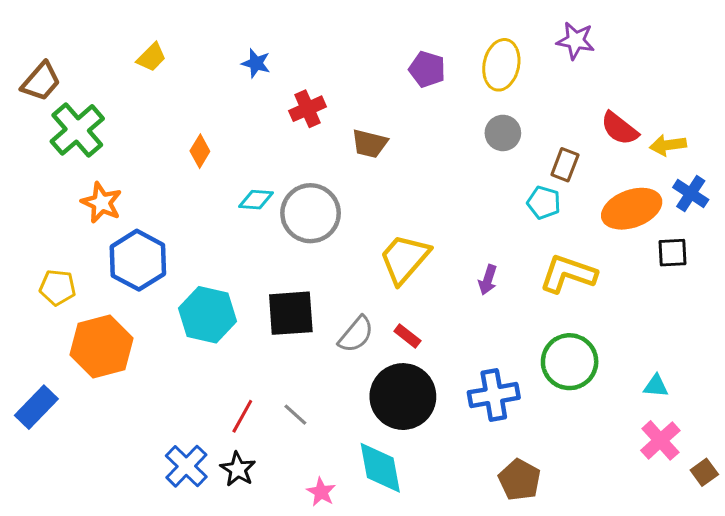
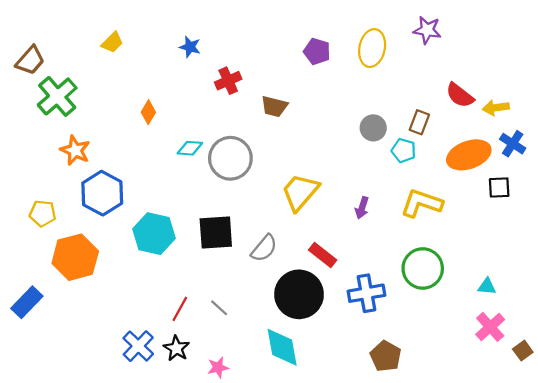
gray circle: (503, 133) -> (373, 128), moved
red rectangle: (407, 336) -> (323, 255), moved, size x1.4
pink star: (321, 492) -> (218, 367), moved, turned 30

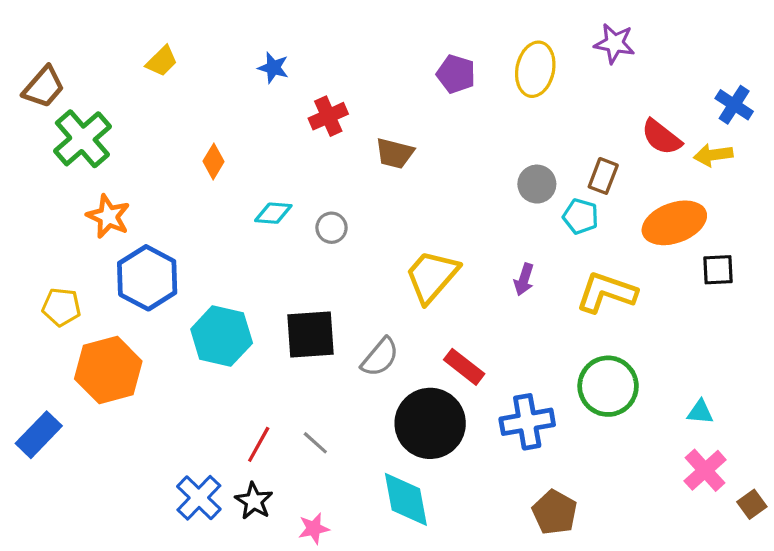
blue cross: (513, 144) -> (734, 105), moved
gray circle: (230, 158) -> (332, 228), size x0.5
purple arrow: (362, 208) -> (524, 279), moved

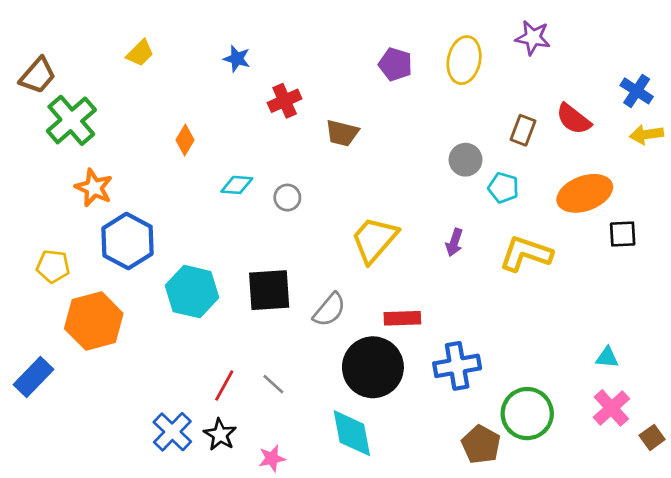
yellow arrow: (713, 155) -> (646, 134), moved
brown rectangle: (603, 176) -> (523, 130), moved
red rectangle: (464, 367) -> (402, 318), turned -40
green circle: (608, 386) -> (527, 414), moved

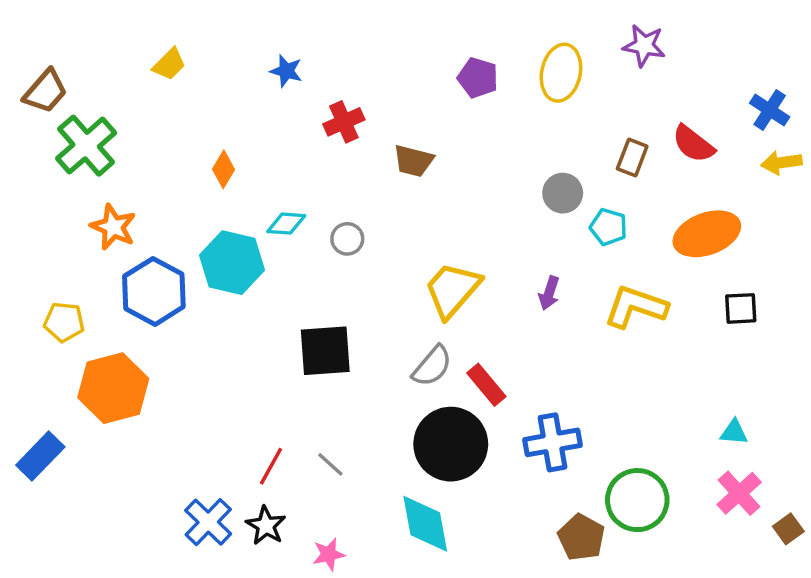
black square: (623, 234) -> (741, 308), moved
cyan hexagon: (192, 292) -> (232, 263), moved
gray semicircle: (329, 310) -> (432, 366), moved
red rectangle: (402, 318) -> (486, 385), turned 52

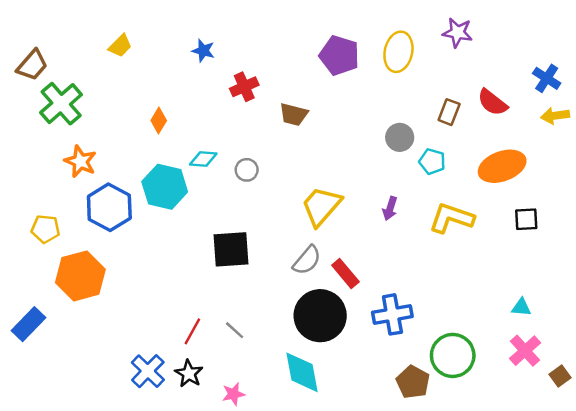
purple pentagon: (478, 78) -> (339, 55), size x1.4

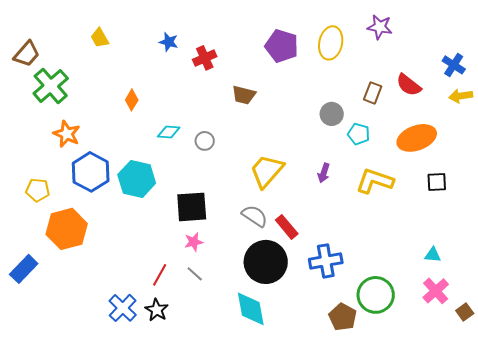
yellow trapezoid: (120, 46) -> (100, 38), turned 105
red cross: (244, 87) -> (205, 58), moved
cyan hexagon: (165, 187) -> (137, 179), moved
gray semicircle: (307, 260) -> (255, 216), turned -96
pink star: (233, 394) -> (194, 242), moved

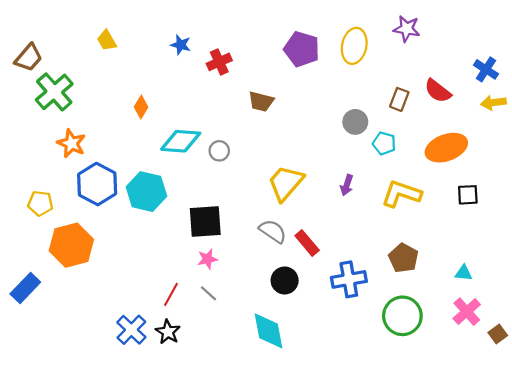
cyan diamond: (169, 132) -> (181, 141), size x1.6
black circle: (266, 262) -> (285, 280), size x0.6
brown pentagon: (343, 317) -> (403, 258), moved

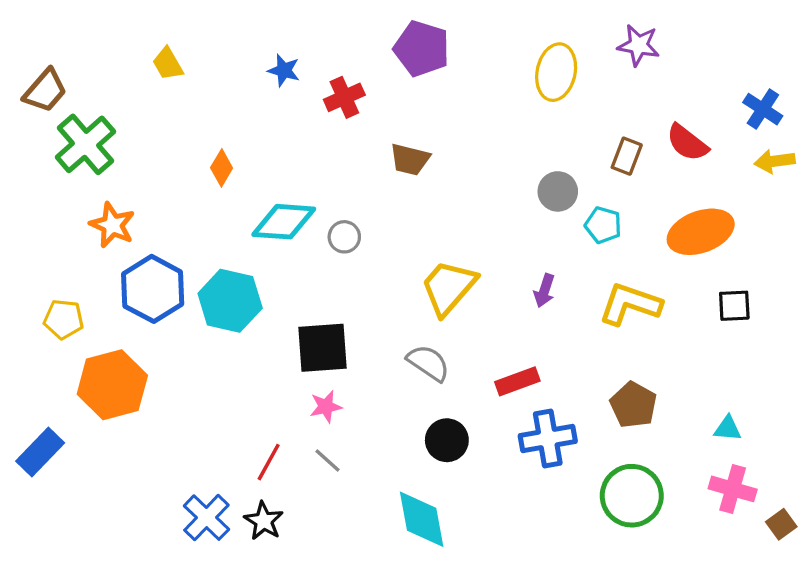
purple pentagon: (302, 49) -> (422, 49), moved
red rectangle: (307, 243) -> (517, 381), moved, turned -70
pink cross: (467, 312) -> (733, 489), turned -32

